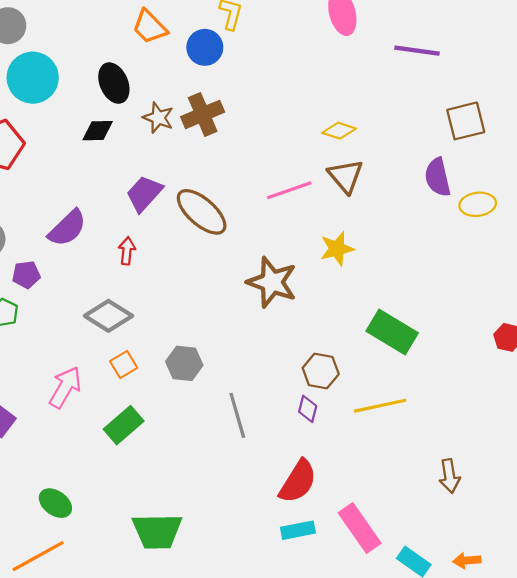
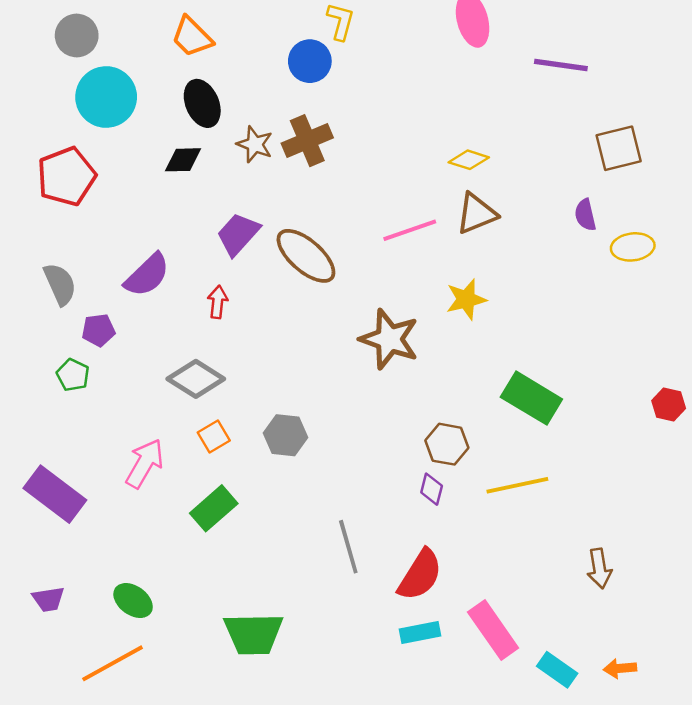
orange trapezoid: (150, 27) -> (192, 37), moved
brown triangle: (346, 176) -> (476, 214), turned 48
purple semicircle: (438, 177) -> (585, 215), size x0.7
gray line: (237, 415) -> (348, 547), moved

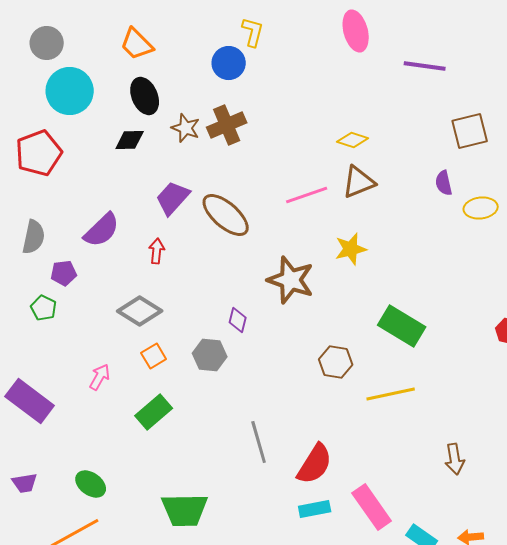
gray semicircle: (60, 284) -> (34, 237), turned 36
pink arrow: (145, 463) -> (100, 377), size x0.7
purple diamond: (432, 489) -> (238, 320), moved

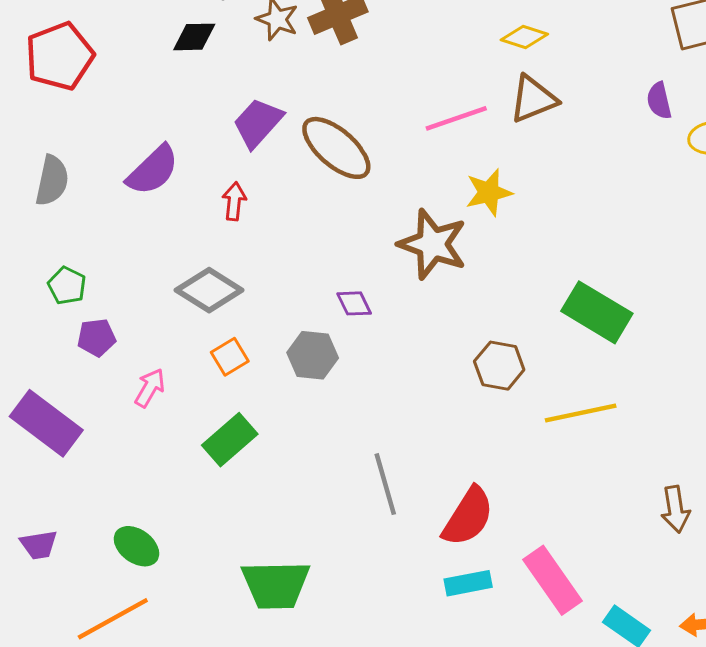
yellow star: (351, 249) -> (489, 192), moved
purple pentagon: (64, 273) -> (97, 337), moved
purple diamond: (238, 320) -> (354, 303), turned -40

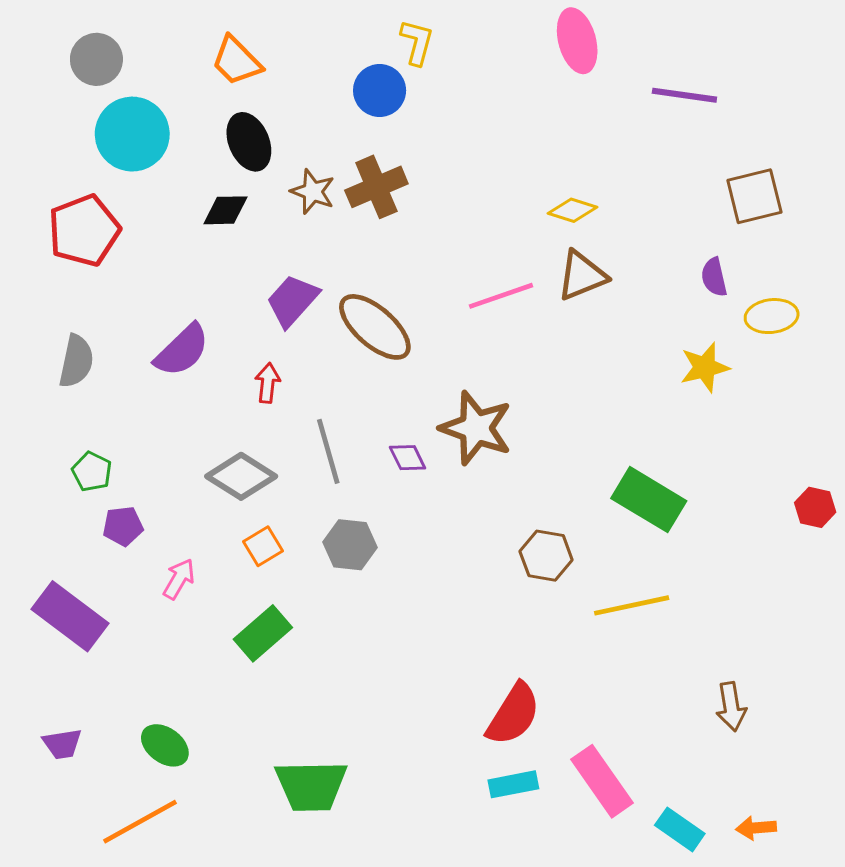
yellow star: (489, 192) -> (705, 367), moved
purple diamond: (354, 303) -> (408, 458), moved
gray line: (385, 484) -> (328, 451), moved

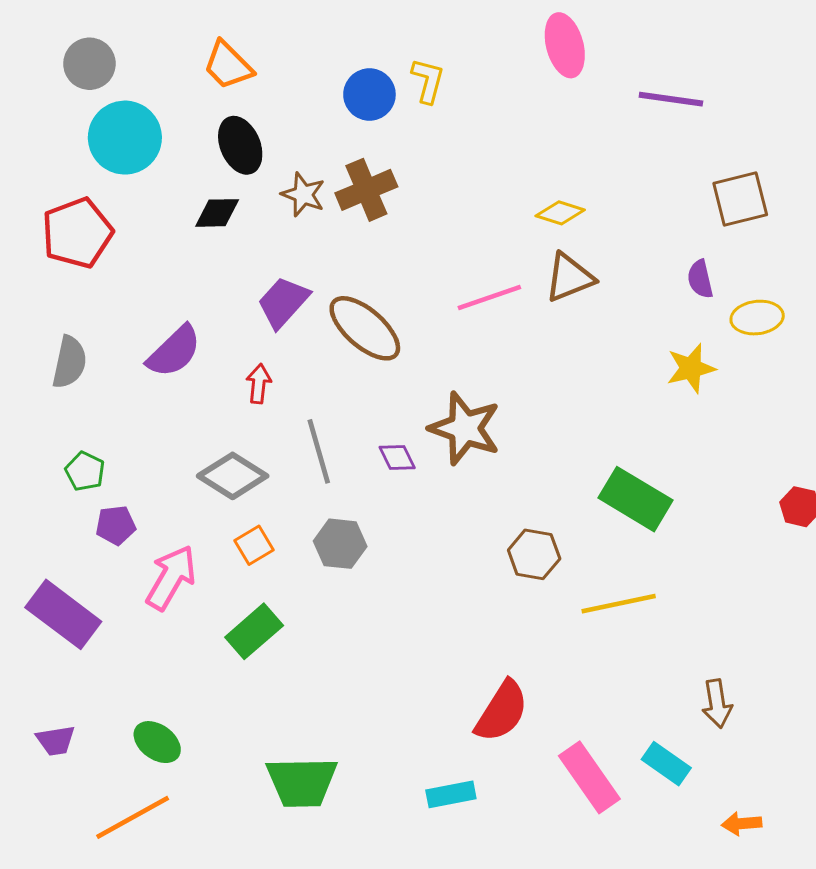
yellow L-shape: (417, 42) -> (428, 81), moved
pink arrow: (179, 579) -> (171, 577), size x1.6
cyan rectangle: (513, 784) -> (451, 794), moved
cyan rectangle: (680, 829) -> (666, 764), moved

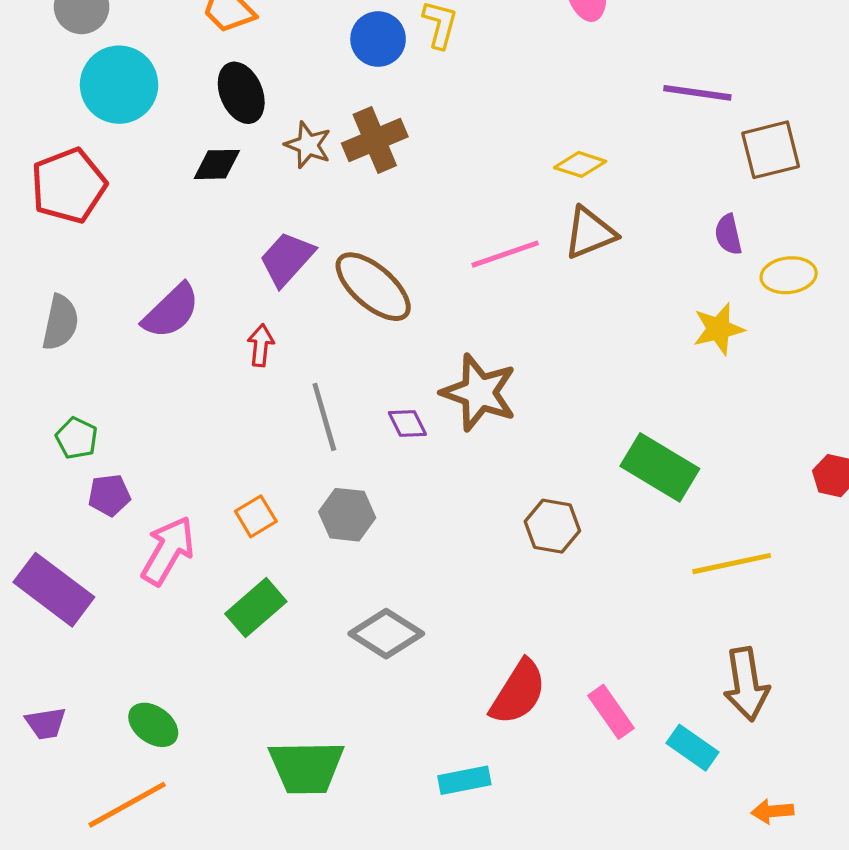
purple line: (671, 99) -> (697, 93), moved
gray diamond: (233, 476) -> (386, 634), moved
yellow line: (619, 604) -> (732, 564), moved
brown arrow: (717, 704) -> (746, 684), size x1.4
pink rectangle: (589, 777) -> (611, 712), moved, size x0.7

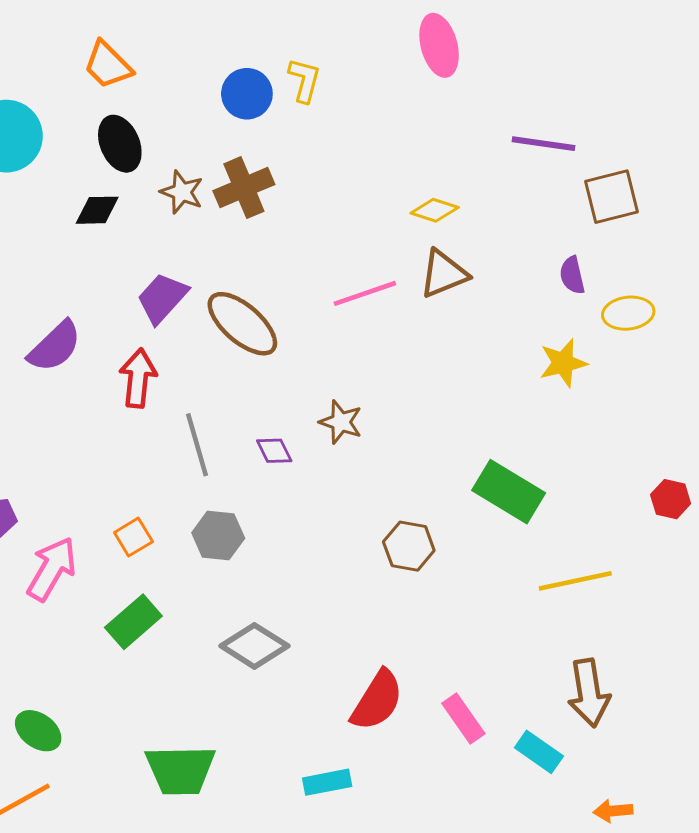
red arrow: (261, 345) -> (138, 378), size x1.5
brown star: (479, 393) -> (341, 422), size x0.6

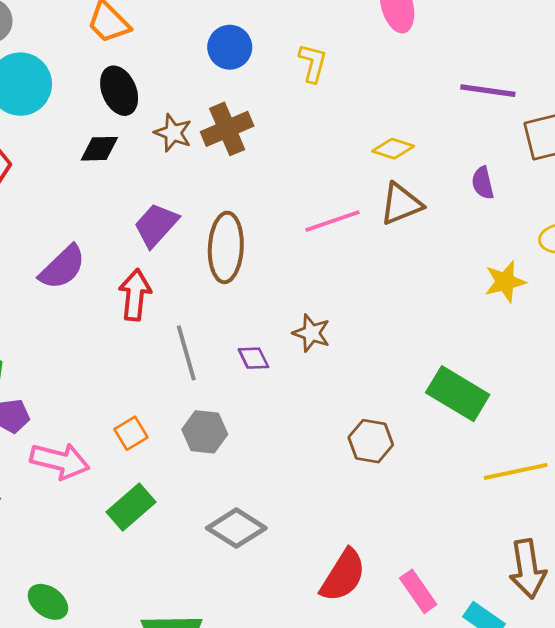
yellow L-shape: (304, 80) -> (313, 63), moved
purple semicircle: (572, 275) -> (483, 183), moved
brown ellipse: (242, 324) -> (226, 247), turned 52
pink arrow: (52, 569) -> (60, 461), turned 74

